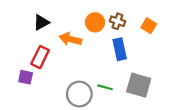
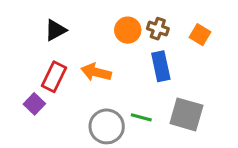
orange arrow: (70, 39) -> (96, 72), moved
purple square: (26, 77) -> (34, 104), turned 32

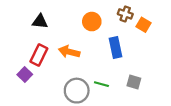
brown cross: (158, 29) -> (125, 14), moved
black triangle: (55, 30) -> (40, 22), turned 35
gray square: (186, 114) -> (134, 82), size x0.6

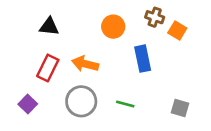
purple square: (25, 74) -> (28, 104), moved
gray square: (134, 82) -> (180, 108), moved
gray circle: (77, 91) -> (81, 101), moved

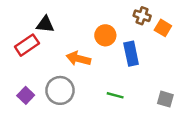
orange circle: (113, 27) -> (105, 35), moved
red rectangle: (48, 68) -> (27, 45), moved, turned 30
gray circle: (81, 101) -> (60, 90), moved

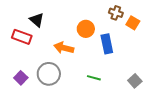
black triangle: (45, 24) -> (37, 20), turned 35
red rectangle: (27, 45) -> (22, 37), turned 54
gray square: (165, 99) -> (135, 81), turned 32

